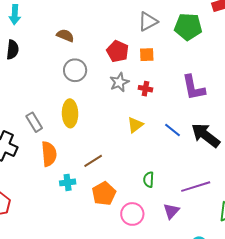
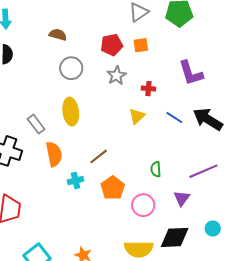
red pentagon: (118, 51) -> (112, 45), turned -30
red cross: (145, 89) -> (148, 89), moved

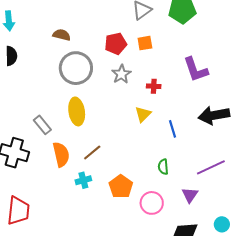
gray circle: (71, 68) -> (76, 68), size x1.4
blue line: (174, 117) -> (172, 129), moved, turned 42
black arrow: (208, 119) -> (214, 115), turned -40
brown line: (99, 156) -> (92, 153), moved

